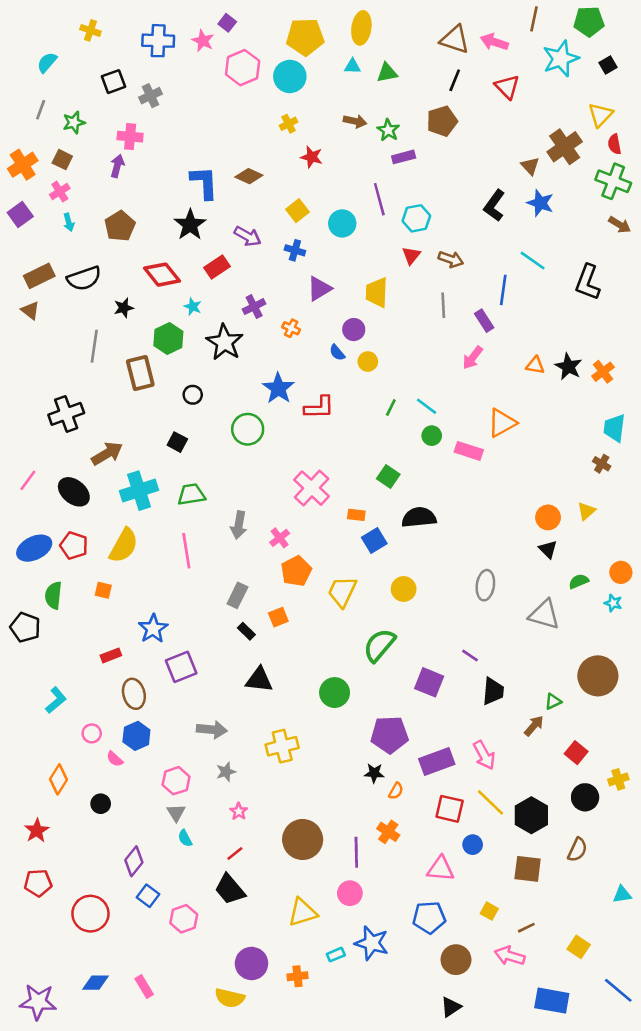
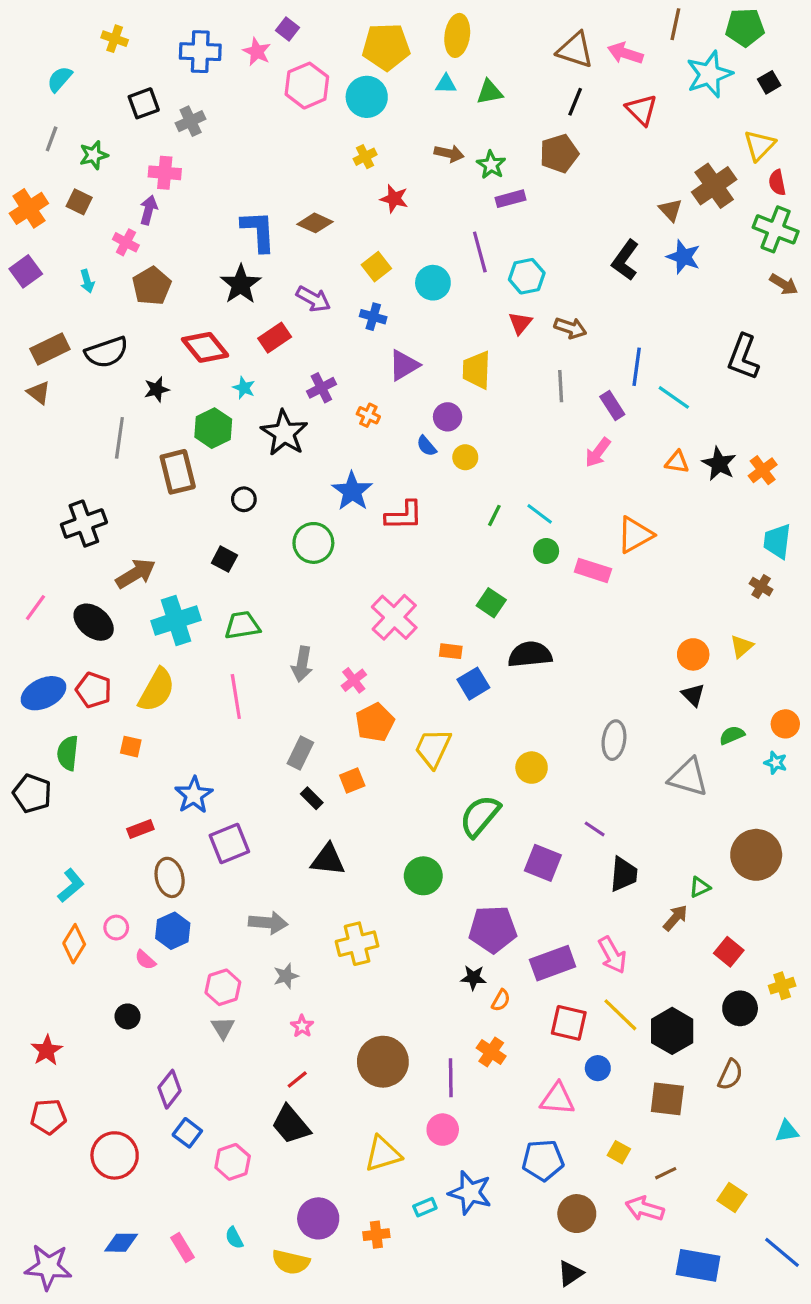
pink cross: (60, 192) -> (126, 242), moved, turned -30
cyan line: (533, 261) -> (674, 397), moved
yellow circle: (404, 589) -> (532, 768), moved
orange diamond: (58, 779) -> (74, 944), moved
cyan semicircle: (185, 838) -> (234, 1238), moved

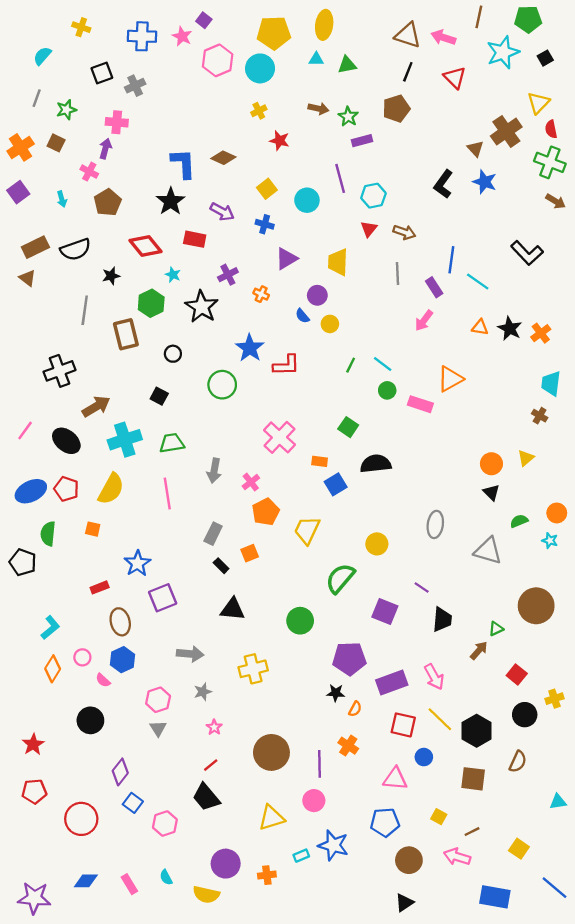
red rectangle: (275, 338) -> (195, 239), turned 45
black L-shape: (743, 357) -> (527, 253), turned -64
black circle: (128, 1016) -> (90, 720), size x1.5

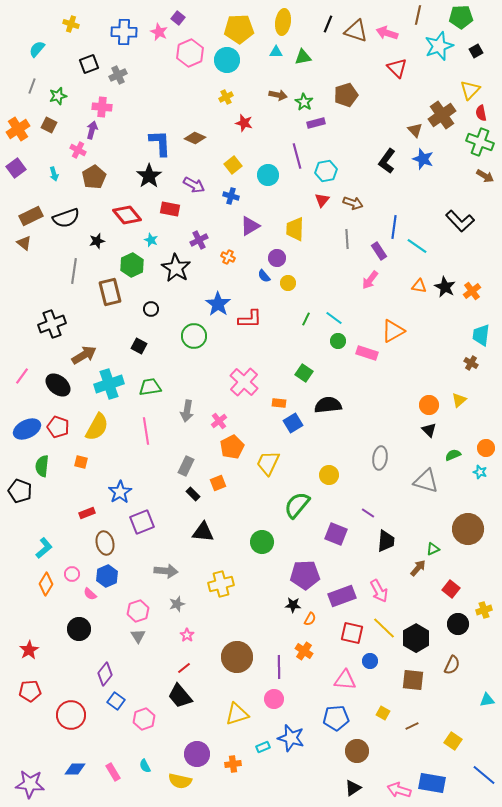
black line: (408, 72) -> (328, 24), moved
pink arrow: (457, 857) -> (399, 790), moved

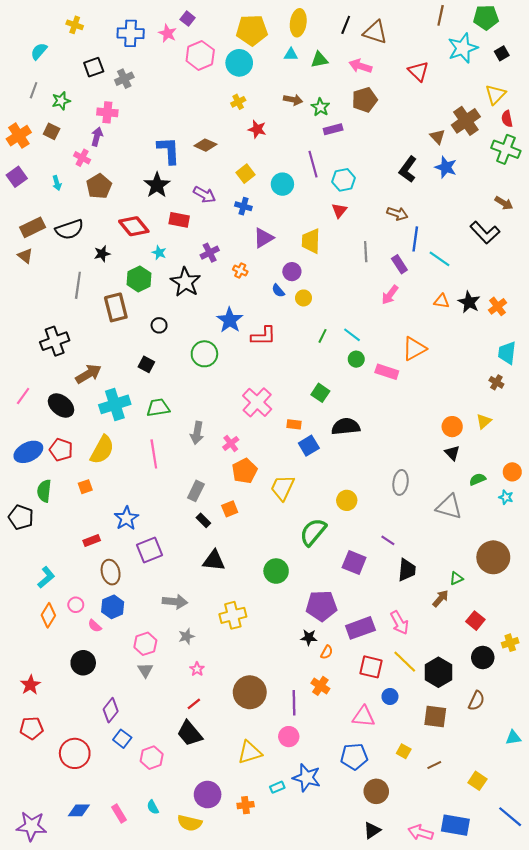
pink arrow: (387, 33) -> (360, 66), moved
brown arrow: (485, 176) -> (504, 203), moved
brown arrow: (353, 203) -> (397, 214), moved
orange square: (81, 462) -> (85, 487), turned -32

